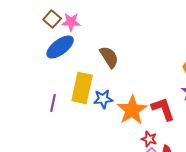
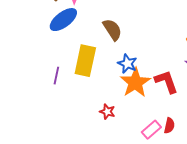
blue star: (103, 99) -> (127, 64), moved, turned 30
red star: (149, 139) -> (107, 112), moved

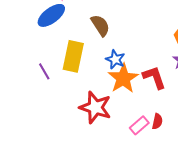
purple line: (56, 76) -> (44, 71), turned -42
red star: (107, 112) -> (95, 107), size x2.0

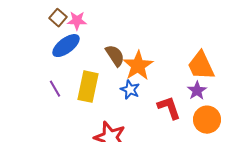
purple line: (44, 71) -> (55, 89), moved
orange star: (123, 78) -> (138, 66), moved

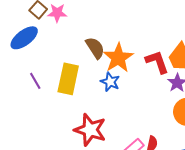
blue ellipse: (66, 46) -> (24, 38), moved
red L-shape: (169, 108) -> (157, 62), moved

